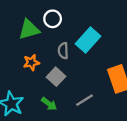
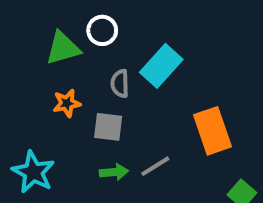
gray square: (56, 77) -> (108, 127), turned -36
green arrow: (49, 104) -> (114, 172), moved, turned -42

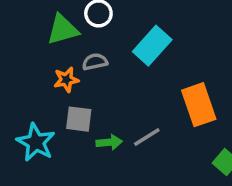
gray semicircle: (120, 84) -> (95, 62), moved, turned 80
gray square: (108, 127) -> (79, 119), moved

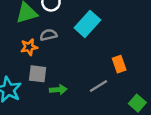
orange rectangle: (199, 105) -> (119, 64), size x0.6
gray line: (147, 137) -> (98, 86), moved

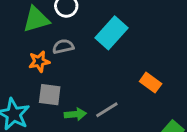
orange rectangle: (119, 64) -> (151, 83), turned -35
gray line: (98, 86) -> (107, 110), moved

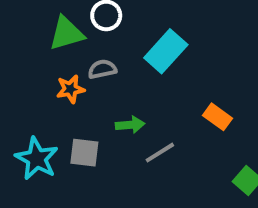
gray square: (50, 95) -> (84, 153), moved
green arrow: (75, 114) -> (130, 125), moved

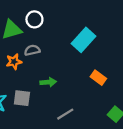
cyan rectangle: (166, 51) -> (84, 40), moved
gray line: (160, 153) -> (65, 114), moved

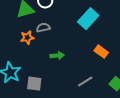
gray square: (22, 98) -> (34, 84), moved
gray line: (65, 114) -> (85, 82), moved

